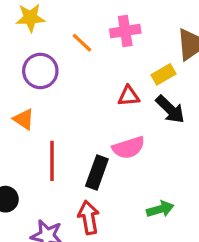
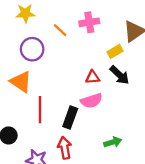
red triangle: (129, 96) -> (93, 77), moved
orange triangle: (24, 119) -> (21, 82), size x1.5

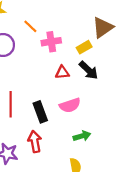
pink cross: (89, 22) -> (51, 42), moved
pink semicircle: (91, 101) -> (70, 105), moved
black rectangle: (70, 118) -> (40, 112), turned -40

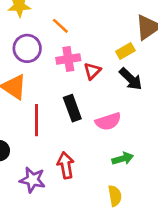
pink cross: (51, 42) -> (68, 59), moved
red triangle: (62, 72) -> (92, 71), moved, turned -40
black rectangle: (40, 112) -> (72, 108), moved

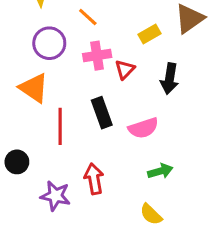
yellow rectangle: (125, 51) -> (149, 34), moved
black arrow: (131, 79) -> (170, 79), turned 55
yellow semicircle: (115, 196) -> (151, 214), turned 144

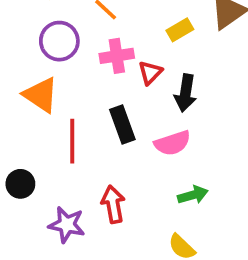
black arrow: (170, 79) -> (185, 93), moved

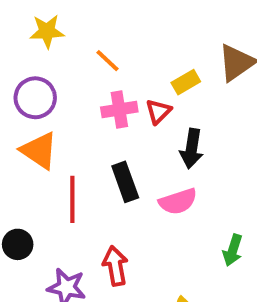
purple circle: (59, 41) -> (35, 98), moved
red triangle: (150, 73) -> (158, 111), moved
green arrow: (193, 195) -> (233, 250), moved, turned 124

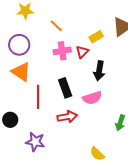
red arrow: (115, 266) -> (67, 117), moved, turned 90

